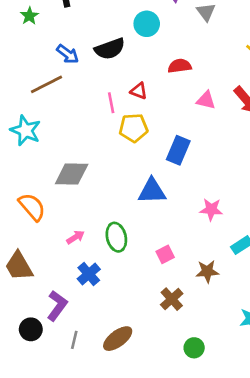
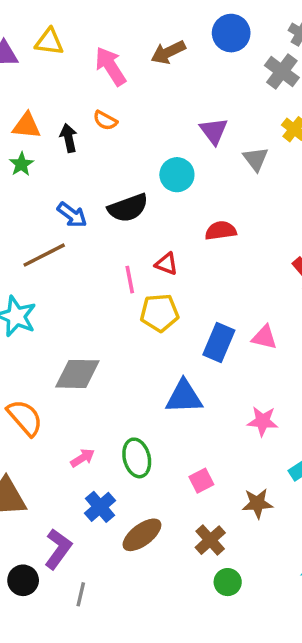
pink triangle: (206, 100) -> (264, 337), moved
brown ellipse: (118, 339) -> (142, 535), moved
green circle: (194, 348) -> (228, 582), moved

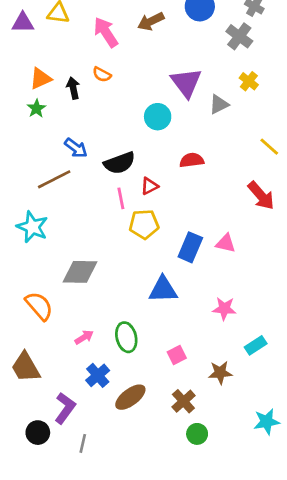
orange triangle: (27, 126) -> (41, 79), turned -30
purple triangle: (214, 131) -> (186, 83), size x1.4
gray triangle: (256, 159) -> (219, 104), turned 40
black semicircle: (128, 208) -> (119, 163), moved
red triangle: (166, 264) -> (149, 186), turned -48

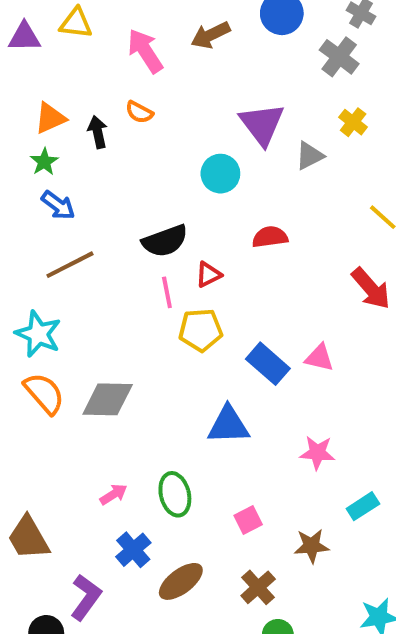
blue arrow: (76, 148) -> (58, 205), moved
blue rectangle: (190, 247) -> (268, 364), turned -72
orange semicircle: (39, 306) -> (44, 393), moved

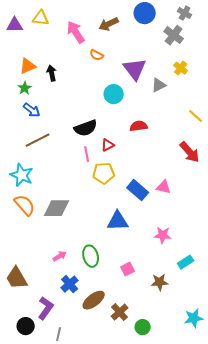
orange semicircle: (139, 112) -> (97, 55), moved
brown cross: (258, 587) -> (120, 312), moved

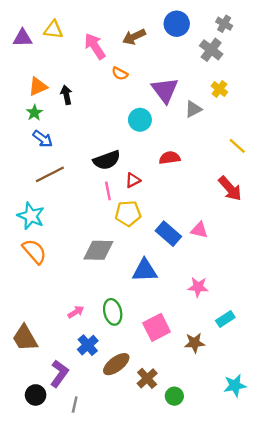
gray diamond: (57, 208) -> (98, 250), moved
pink square: (128, 269) -> (157, 327), size x1.6

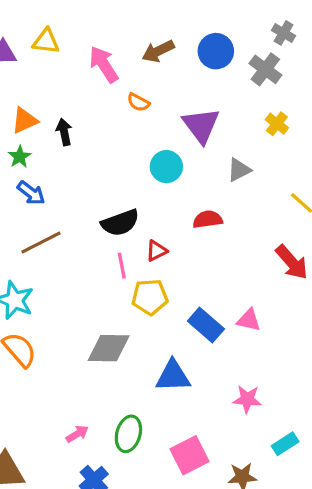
blue circle: (177, 24) -> (216, 51), moved
gray triangle: (193, 109) -> (239, 170), moved
green ellipse: (113, 312) -> (128, 434), turned 30

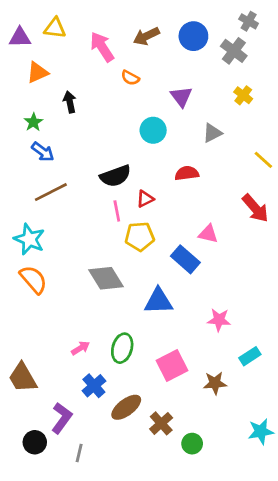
orange triangle: (25, 120) -> (37, 72), moved
purple triangle: (201, 125) -> (181, 97), size x0.7
pink triangle: (249, 320) -> (208, 234), moved
gray diamond: (109, 348) -> (106, 278), turned 57

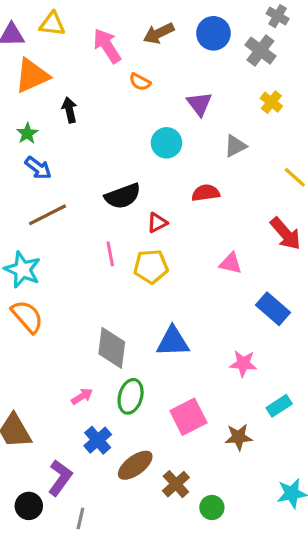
orange triangle: (37, 72) -> (32, 76), size x1.4
pink line: (117, 211) -> (110, 254), moved
blue rectangle: (185, 259) -> (273, 309), moved
gray diamond: (106, 278) -> (112, 348), moved, turned 39

